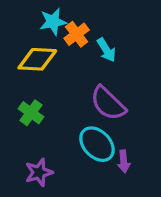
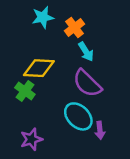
orange cross: (77, 34) -> (75, 27), moved
cyan arrow: (106, 50) -> (86, 52), moved
yellow diamond: (37, 59) -> (39, 68), moved

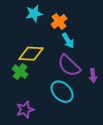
purple arrow: (100, 130) -> (93, 76), moved

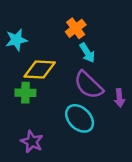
cyan star: (34, 14) -> (16, 40), moved
green cross: (20, 72) -> (25, 93), turned -35
purple star: (25, 110) -> (32, 142), turned -30

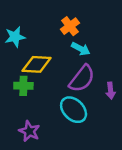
cyan arrow: (87, 53) -> (81, 49), turned -30
purple semicircle: (89, 85) -> (82, 79), turned -96

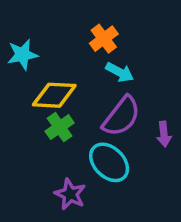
green cross: (23, 86) -> (60, 127), moved, turned -36
purple star: (29, 131) -> (70, 194), moved

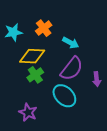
orange cross: (104, 39) -> (44, 28), moved
purple star: (70, 194) -> (28, 112), moved

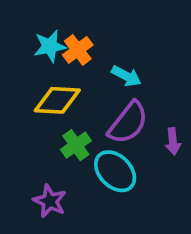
cyan star: (13, 32) -> (50, 46), moved
green cross: (35, 75) -> (76, 145), moved

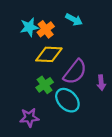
cyan arrow: (126, 76) -> (74, 20), moved
yellow diamond: (57, 100) -> (49, 54), moved
purple star: (50, 201) -> (29, 118), turned -30

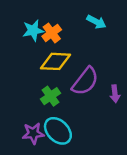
cyan arrow: (74, 20) -> (96, 22), moved
cyan ellipse: (67, 100) -> (58, 131), moved

